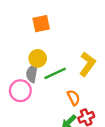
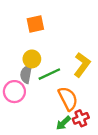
orange semicircle: (74, 98) -> (68, 99), size x1.5

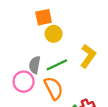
yellow circle: (32, 59) -> (54, 34), moved
orange semicircle: (68, 99) -> (54, 88), moved

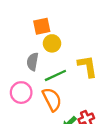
yellow L-shape: (88, 56) -> (87, 66), turned -45
gray semicircle: (35, 65) -> (33, 62), moved

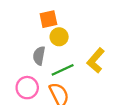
yellow L-shape: (87, 66) -> (96, 60), turned -130

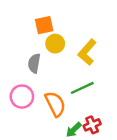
yellow L-shape: (96, 60) -> (87, 52), moved
green line: (63, 70) -> (82, 88), moved

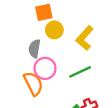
pink circle: (22, 97) -> (45, 68), moved
orange semicircle: (55, 104) -> (33, 84), moved

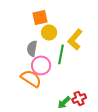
green line: (80, 72) -> (61, 54), moved, turned -54
orange semicircle: (33, 84) -> (31, 78), turned -30

